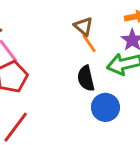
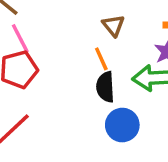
orange line: (89, 43) -> (101, 59), moved

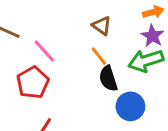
pink line: (20, 38) -> (44, 51), moved

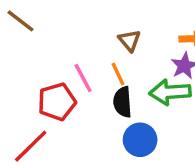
pink line: (44, 51) -> (83, 78), moved
red pentagon: (33, 83) -> (57, 102), moved

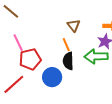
pink line: (83, 78) -> (18, 43), moved
blue circle: (140, 140) -> (52, 77), moved

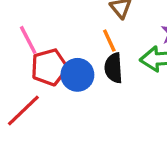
blue circle: (52, 77) -> (77, 75), moved

